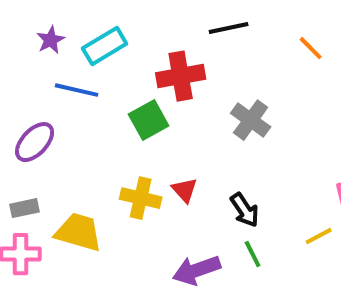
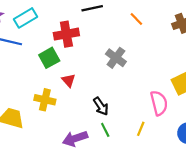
gray cross: (251, 120) -> (116, 58), moved
red triangle: (185, 190) -> (69, 80), moved
yellow line: (319, 236) -> (141, 129), moved, turned -40

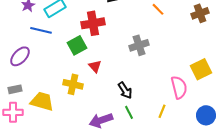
gray cross: (116, 58) -> (139, 45), turned 36

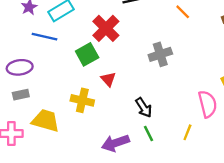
red cross: (93, 23) -> (106, 28), turned -35
purple ellipse: (20, 56) -> (20, 67), turned 40
gray rectangle: (15, 89) -> (21, 95), moved

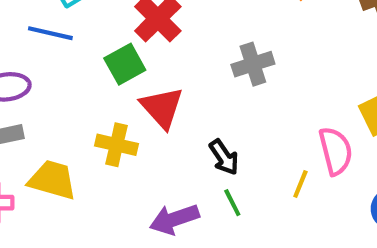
red triangle: (108, 79) -> (162, 108), size x1.6
yellow line: (187, 132) -> (300, 184), moved

